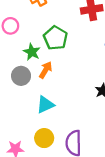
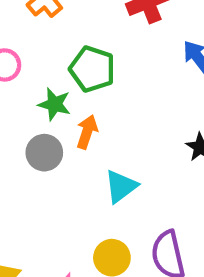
cyan triangle: (45, 105) -> (121, 186), moved

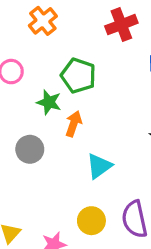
gray circle: (44, 153) -> (30, 149), moved

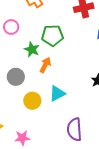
green pentagon: (78, 76) -> (52, 36), turned -30
yellow circle: (91, 221) -> (32, 101), moved

